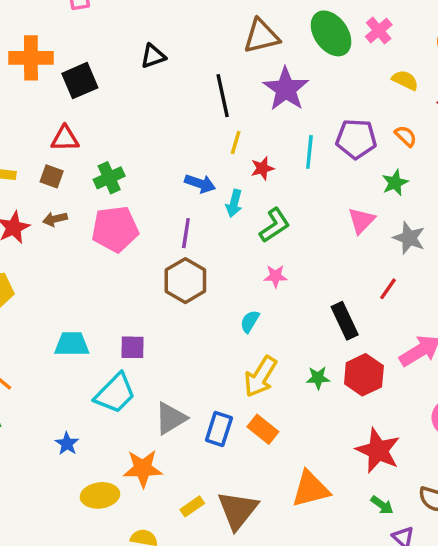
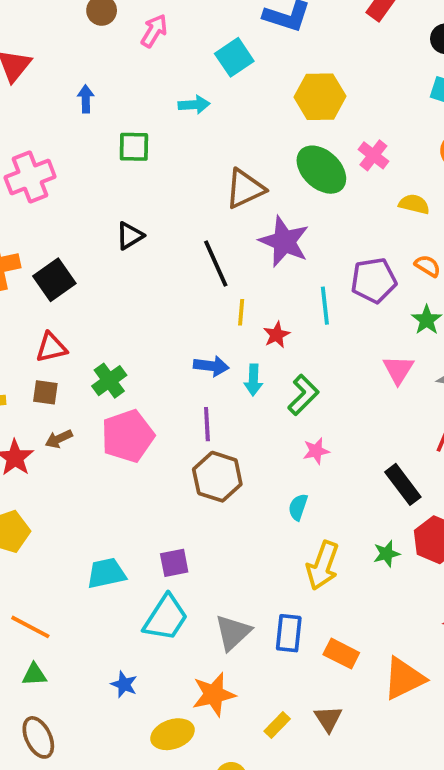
orange rectangle: (263, 429) -> (341, 654), moved
brown triangle: (238, 510) -> (328, 719), size x0.6

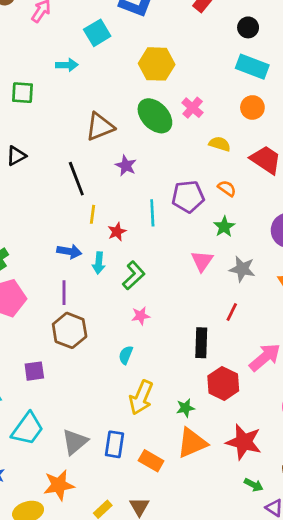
purple star: (284, 242) -> (126, 166), size x0.6
black rectangle: (403, 484) -> (201, 343), turned 36
green star: (387, 554) -> (185, 408), moved
purple square: (174, 563) -> (34, 371), moved
orange triangle: (404, 678) -> (192, 443), moved

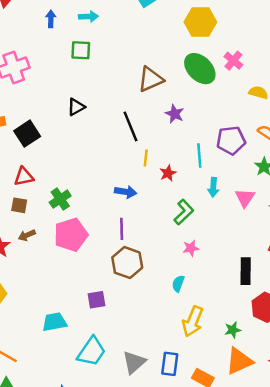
cyan arrow: (67, 65) -> (89, 16), moved
cyan arrow: (99, 263) -> (213, 187), moved

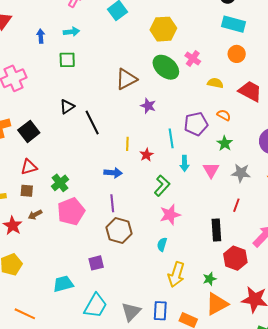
black line: (131, 126) -> (92, 123), moved
pink star: (191, 248) -> (170, 215), size x1.5

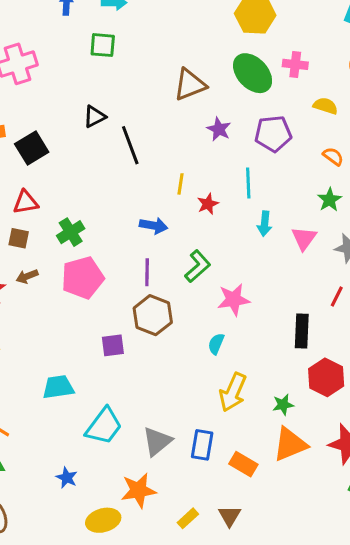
pink cross: (193, 58) -> (295, 64), turned -35
purple pentagon: (196, 124) -> (273, 134), moved
green L-shape: (162, 186) -> (198, 266), moved
purple square: (96, 263) -> (113, 345), moved

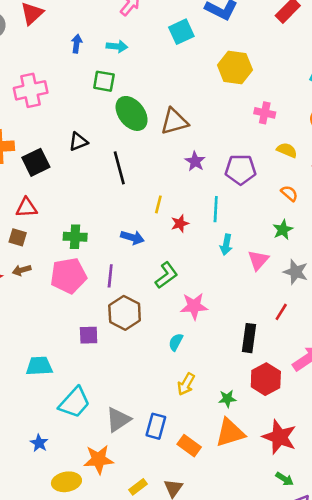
green ellipse: (253, 73) -> (132, 113), moved
black triangle: (95, 116) -> (78, 142), moved
green cross: (71, 232) -> (75, 237), moved, turned 30
purple line: (147, 272) -> (110, 276), moved
yellow arrow: (233, 392) -> (186, 384), size x0.7

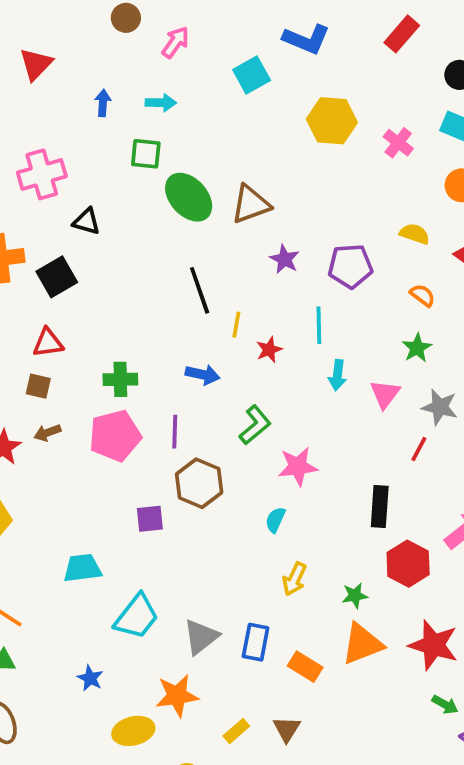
pink cross: (265, 113) -> (398, 143), moved, turned 30
black triangle: (78, 142) -> (87, 221), moved, turned 42
black line: (119, 168) -> (200, 290), moved
red line: (281, 312) -> (419, 449), moved

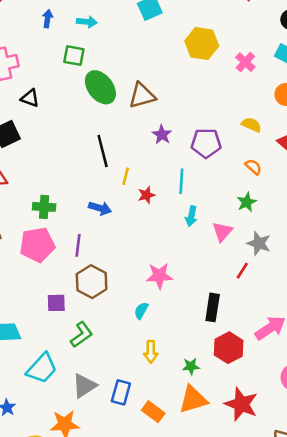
green L-shape: (255, 425) -> (82, 335), moved
yellow arrow: (294, 579) -> (151, 352), turned -30

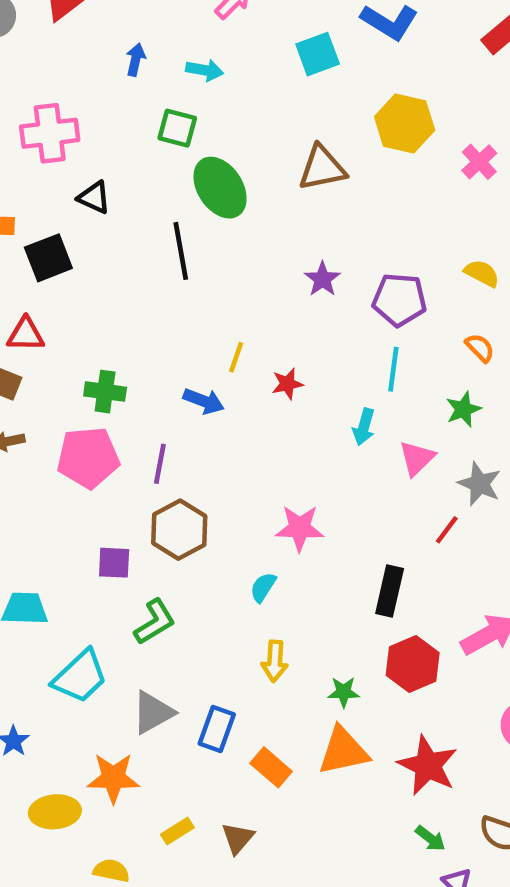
brown triangle: (142, 96) -> (322, 168), moved
black line: (103, 151) -> (181, 251), moved
yellow line: (126, 176) -> (236, 357), moved
cyan line: (181, 181) -> (393, 369), moved

